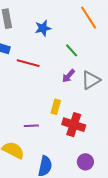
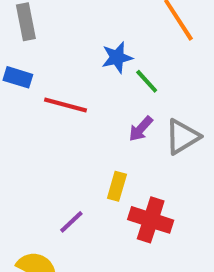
blue star: (43, 28) -> (117, 57), moved
purple line: (31, 126) -> (71, 222), turned -40

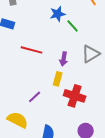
red line: (65, 105) -> (32, 50), moved
purple arrow: (141, 129) -> (64, 59), moved, turned -32

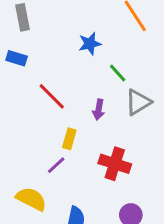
green line: (73, 26) -> (118, 73), moved
red line: (32, 50) -> (52, 96), turned 30
yellow rectangle: (58, 79) -> (69, 139), moved

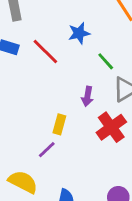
red line: (52, 96) -> (45, 51), moved
red cross: (115, 164) -> (111, 127), moved, turned 36

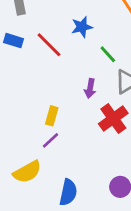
yellow rectangle: (59, 124) -> (52, 116), moved
yellow semicircle: (23, 182) -> (27, 172), turned 124

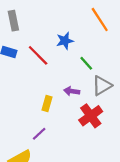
purple arrow: (90, 88) -> (72, 91), turned 88
yellow rectangle: (52, 116) -> (47, 104), moved

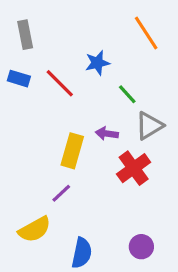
yellow rectangle: (47, 104) -> (72, 151), size x1.5

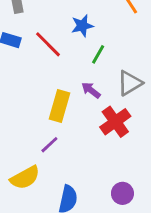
green line: (127, 94) -> (98, 54), moved, turned 72
purple arrow: (107, 134) -> (91, 90), turned 30

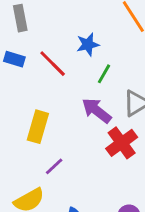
purple arrow: (91, 90) -> (97, 111), size x1.5
yellow rectangle: (59, 106) -> (38, 127), moved

